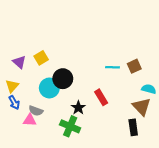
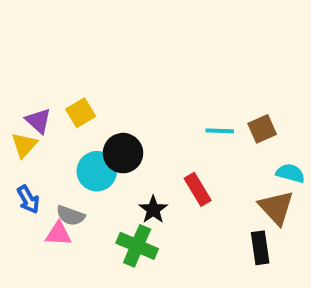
yellow triangle: (12, 86) -> (24, 145), moved

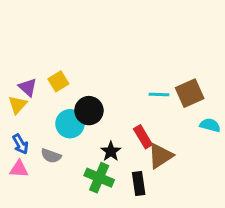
brown square: (262, 129) -> (190, 93), size x1.4
brown triangle: (276, 208) -> (160, 156), moved, turned 40
pink triangle: (58, 234) -> (19, 169), moved
black rectangle: (260, 248) -> (139, 184), moved

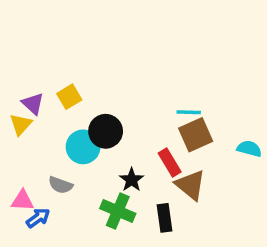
brown square: (190, 93) -> (196, 135), moved
blue arrow: (20, 144) -> (38, 218), moved, turned -96
brown triangle: (160, 156) -> (190, 185), turned -48

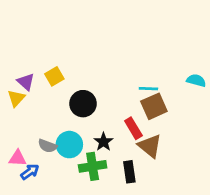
cyan circle: (83, 147) -> (69, 145), moved
cyan semicircle: (249, 149) -> (196, 80), moved
green cross: (118, 211) -> (93, 166), turned -32

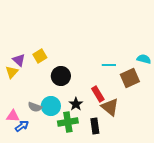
brown square: (154, 106) -> (130, 78), moved

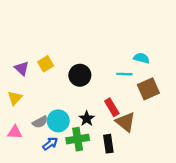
cyan semicircle: (144, 59) -> (141, 58), moved
yellow triangle: (12, 72) -> (15, 98), moved
black circle: (61, 76) -> (80, 75), moved
gray semicircle: (35, 107) -> (40, 122), turned -48
blue arrow: (22, 126) -> (50, 144), moved

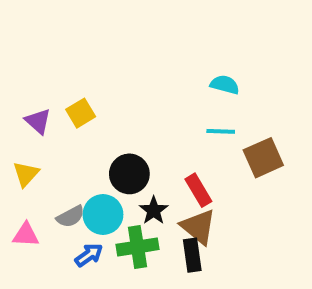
cyan semicircle: (141, 58) -> (225, 85), moved
black circle: (80, 75) -> (129, 174), moved
brown triangle: (126, 122) -> (198, 227), moved

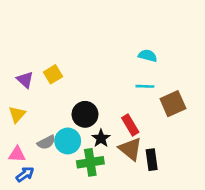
blue arrow: (89, 255) -> (25, 174), moved
black rectangle: (192, 255) -> (152, 160), moved

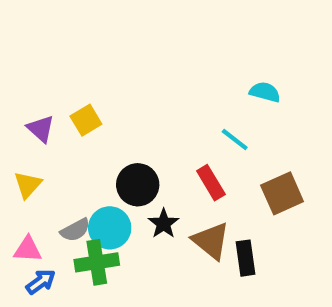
cyan semicircle: (148, 56) -> (265, 92), moved
cyan line: (145, 86) -> (235, 139), turned 36
brown square: (173, 104) -> (282, 193), moved
red rectangle: (130, 125) -> (211, 183), moved
green cross: (90, 162) -> (97, 262), moved

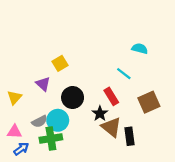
yellow square: (86, 120) -> (60, 63), moved
purple triangle: (41, 129) -> (43, 84), moved
black star: (164, 224) -> (100, 113), moved

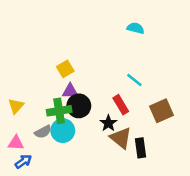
cyan semicircle: (140, 49) -> (136, 28), moved
purple triangle: (43, 84) -> (70, 91), moved, turned -42
green cross: (51, 139) -> (59, 111), moved

